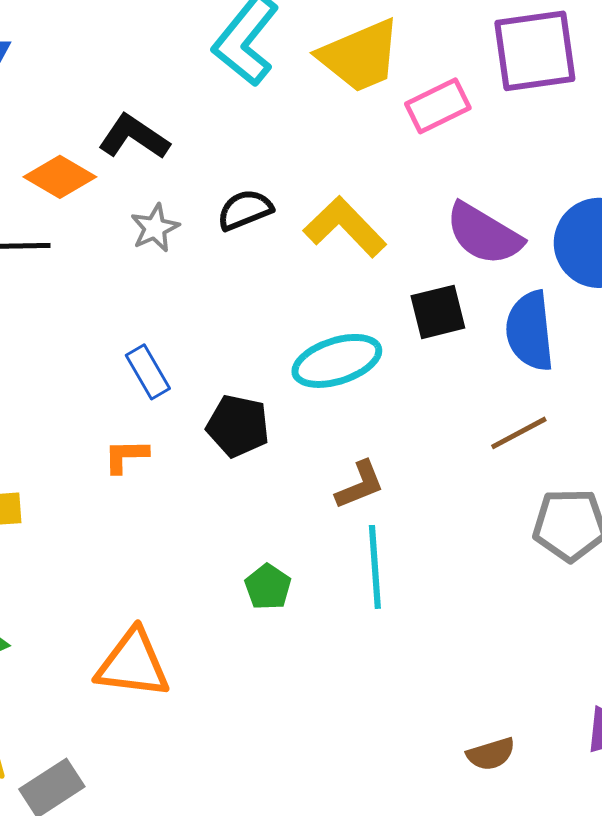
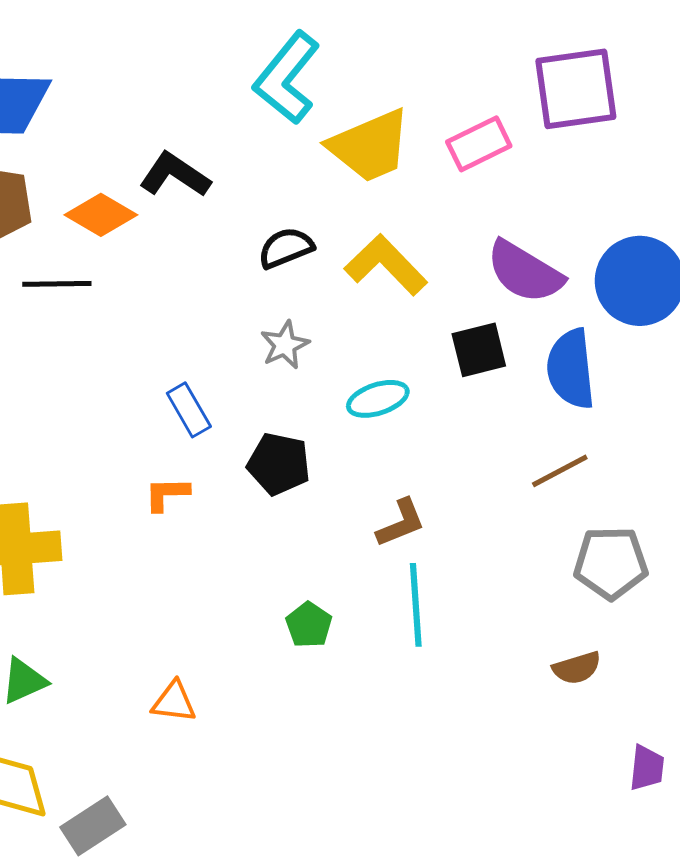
yellow trapezoid: (360, 56) -> (370, 146), moved
gray star: (155, 228) -> (285, 345), moved
cyan ellipse: (337, 361) -> (378, 399), size x0.7
orange triangle: (133, 664) -> (174, 702), size x0.6
brown semicircle: (491, 754) -> (577, 668), moved

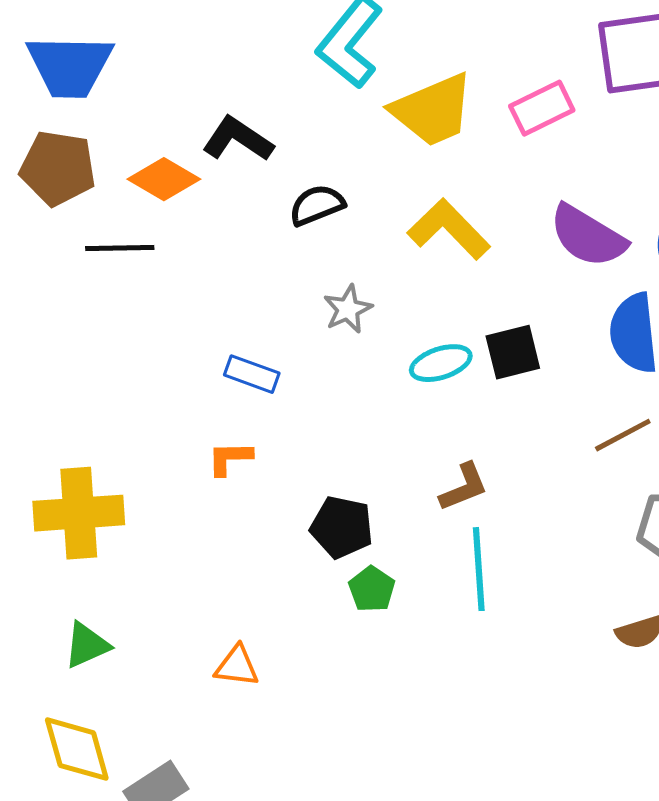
black semicircle: (286, 248) -> (317, 205), moved
black square: (479, 350) -> (513, 352), moved
blue rectangle: (189, 410) -> (252, 374), turned -40
black pentagon: (279, 464) -> (342, 527), moved

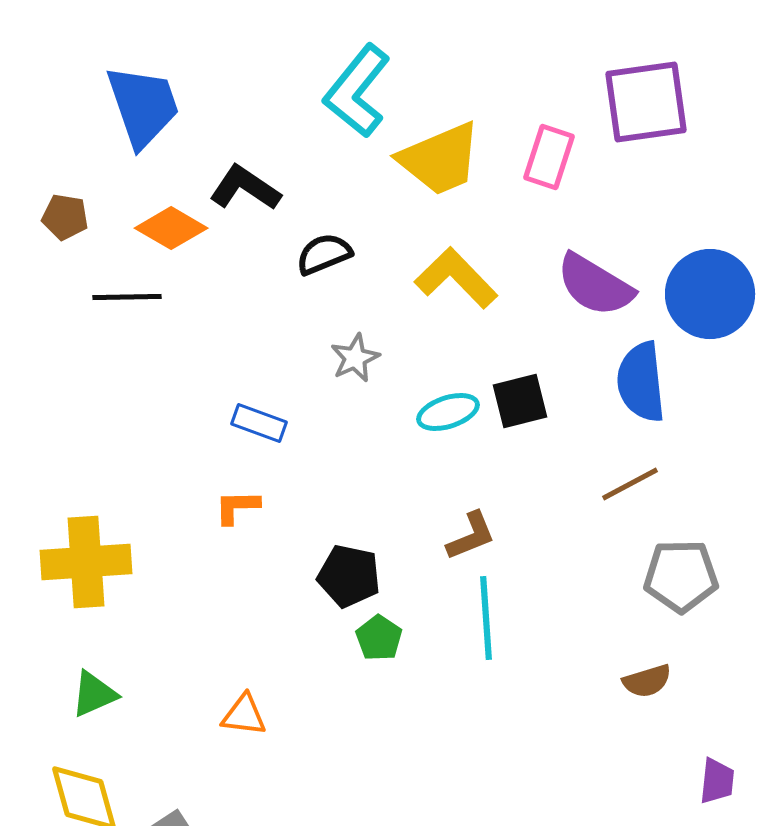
blue trapezoid: (70, 66) -> (143, 106), moved, turned -110
pink rectangle: (542, 108) -> (549, 157), turned -46
brown pentagon: (58, 168) -> (65, 217), size x0.6

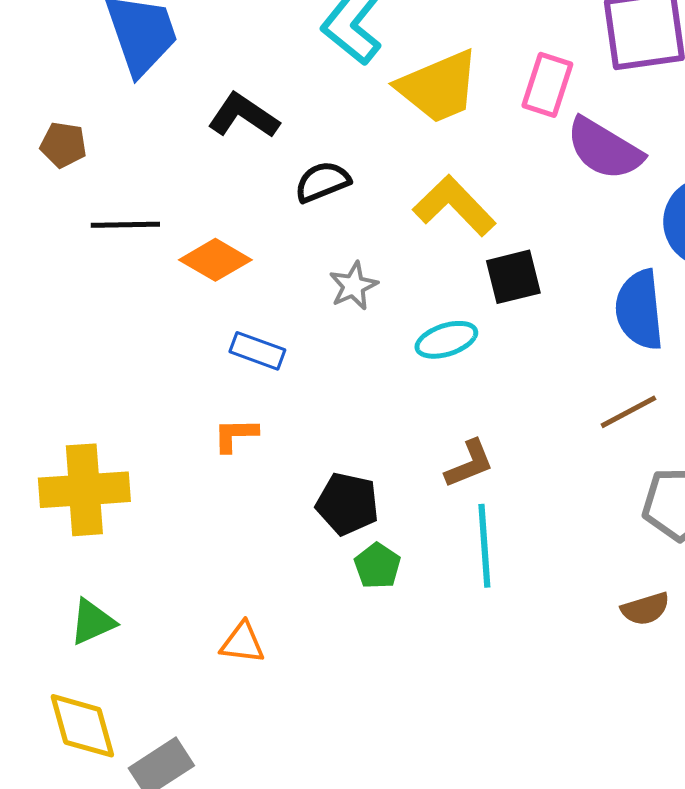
orange diamond: (171, 228) -> (215, 260), moved
purple semicircle: (595, 285) -> (604, 149), moved
black square: (520, 401) -> (513, 277), moved

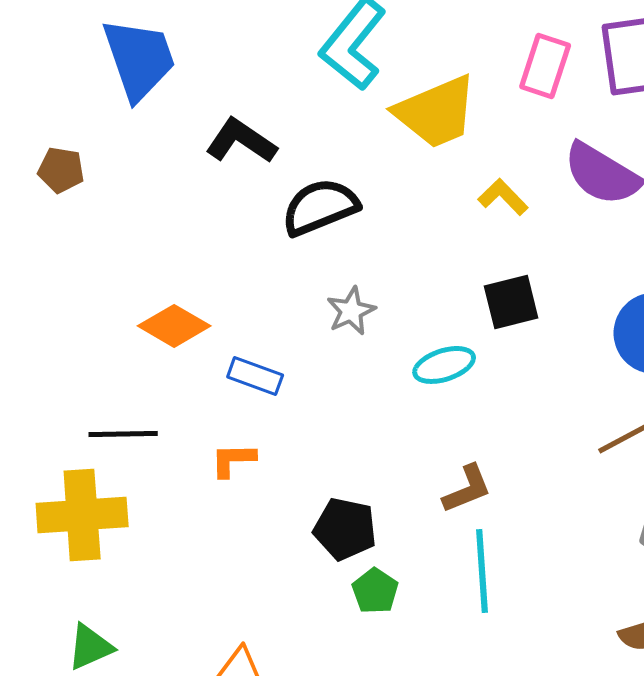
pink rectangle: (547, 85) -> (545, 66), moved
black semicircle: (322, 182) -> (320, 207), size x1.4
yellow L-shape: (454, 206) -> (503, 197), moved, size x0.6
black line: (125, 225) -> (123, 434), moved
orange diamond: (215, 260) -> (174, 326), moved

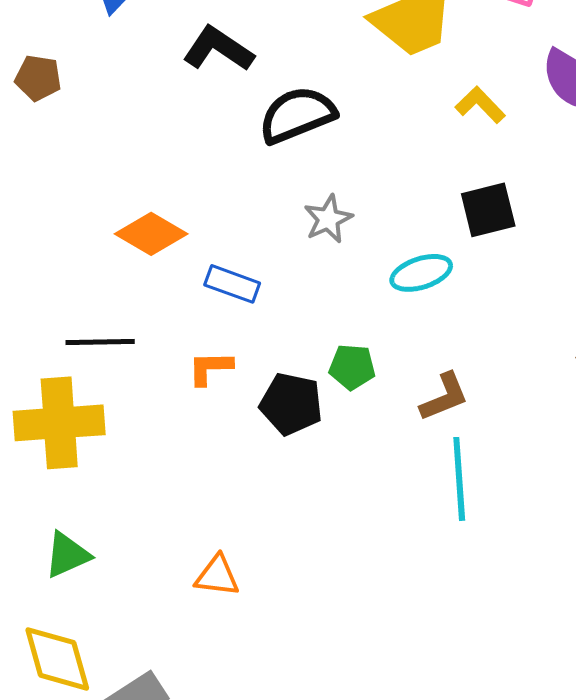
black pentagon: (345, 529) -> (291, 404), moved
green pentagon: (375, 591) -> (352, 367), moved, turned -30

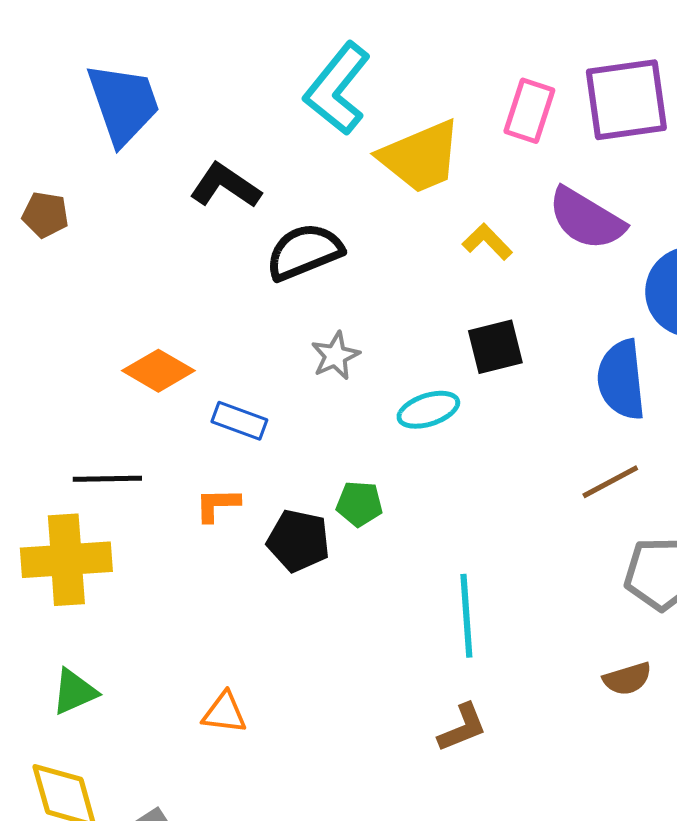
brown L-shape: (444, 397) -> (462, 728), moved

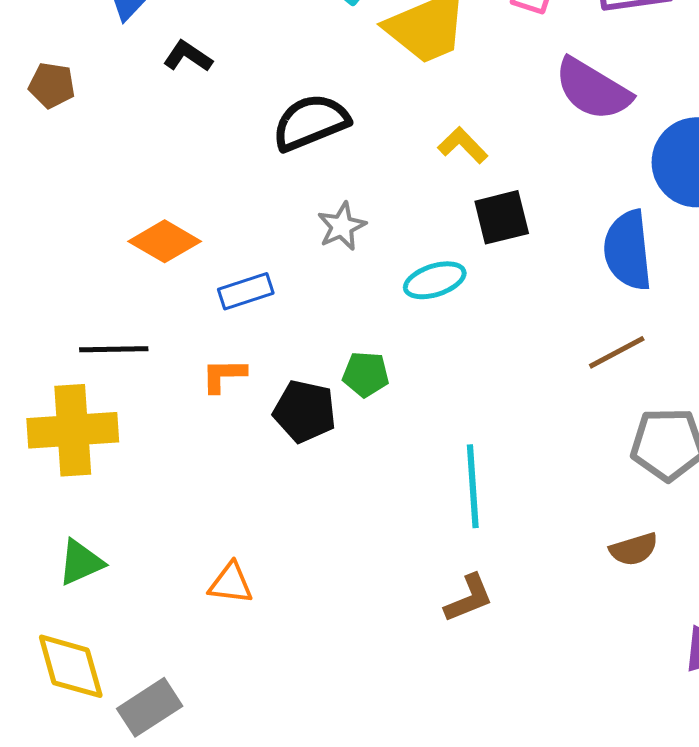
black L-shape: (225, 186) -> (188, 56), moved, size x0.7
yellow L-shape: (487, 242) -> (463, 145), moved
blue rectangle: (239, 421) -> (246, 291), turned -38

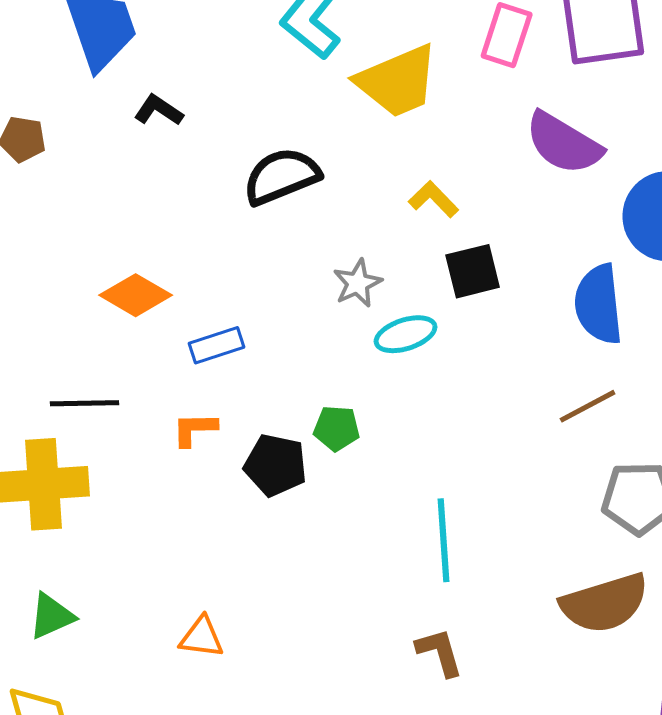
gray star: (342, 226) -> (358, 283), moved
brown semicircle: (634, 549) -> (605, 603), size x1.8
brown L-shape: (469, 598) -> (440, 652), turned -84

